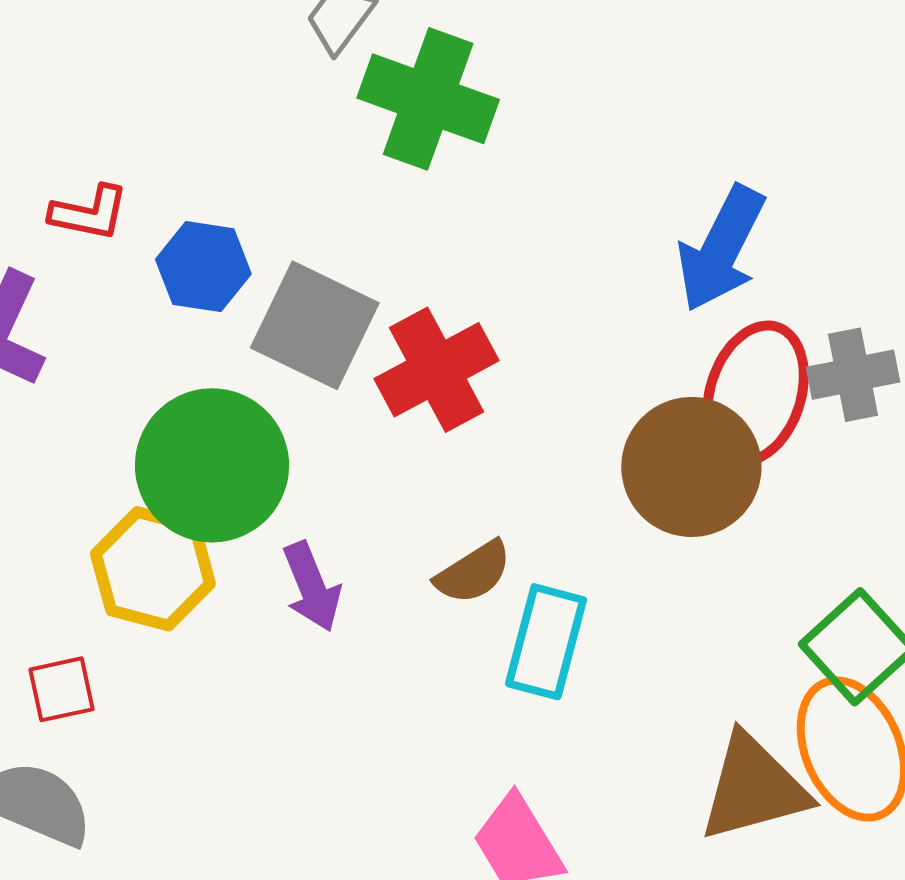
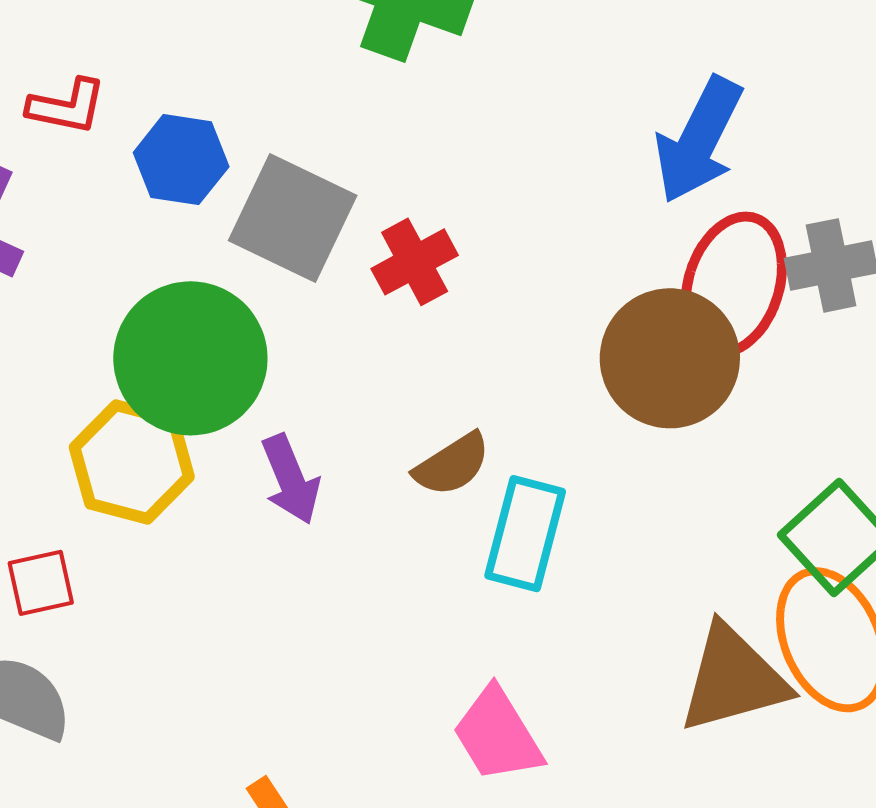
red cross: (436, 370) -> (415, 262), size x0.7

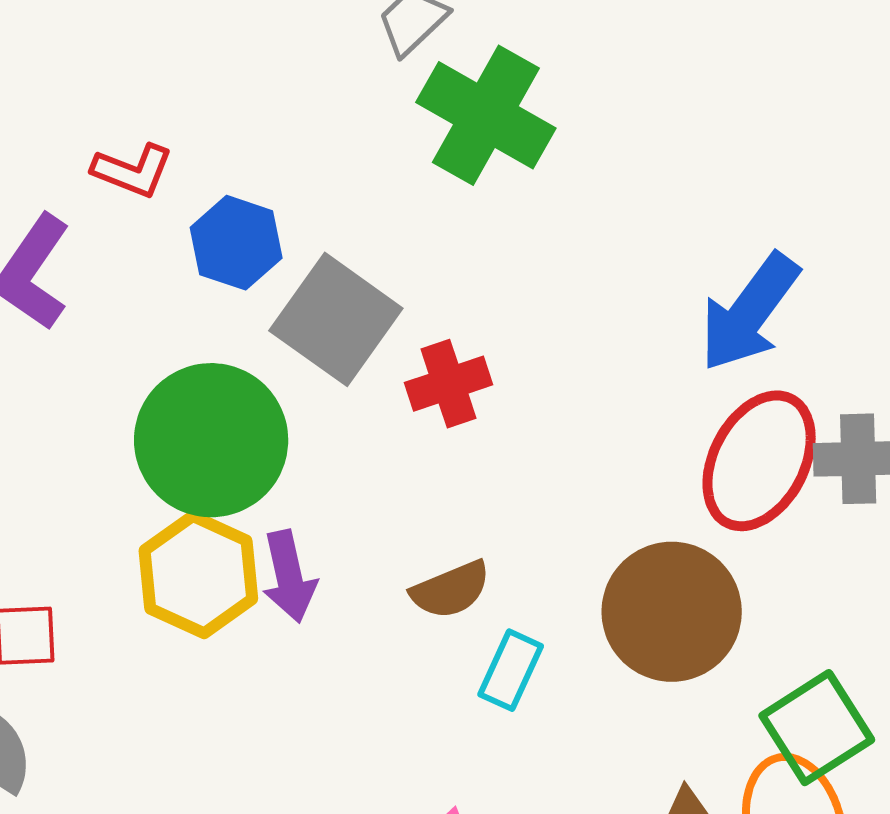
brown circle: (670, 358) -> (672, 612), moved
yellow hexagon: (132, 462) -> (198, 575), moved
cyan rectangle: (525, 534) -> (511, 670), size x0.7

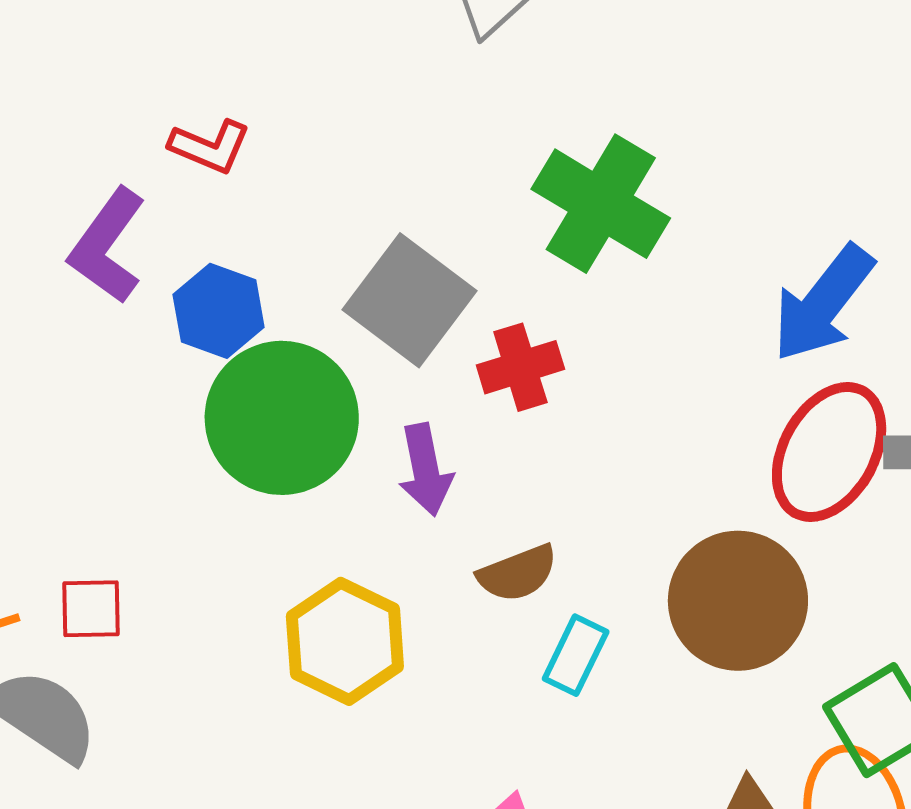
green cross: (486, 115) -> (601, 204), moved
blue hexagon: (236, 243) -> (219, 311), moved
yellow hexagon: (198, 575) -> (345, 641), moved
purple arrow: (289, 576) -> (425, 470), moved

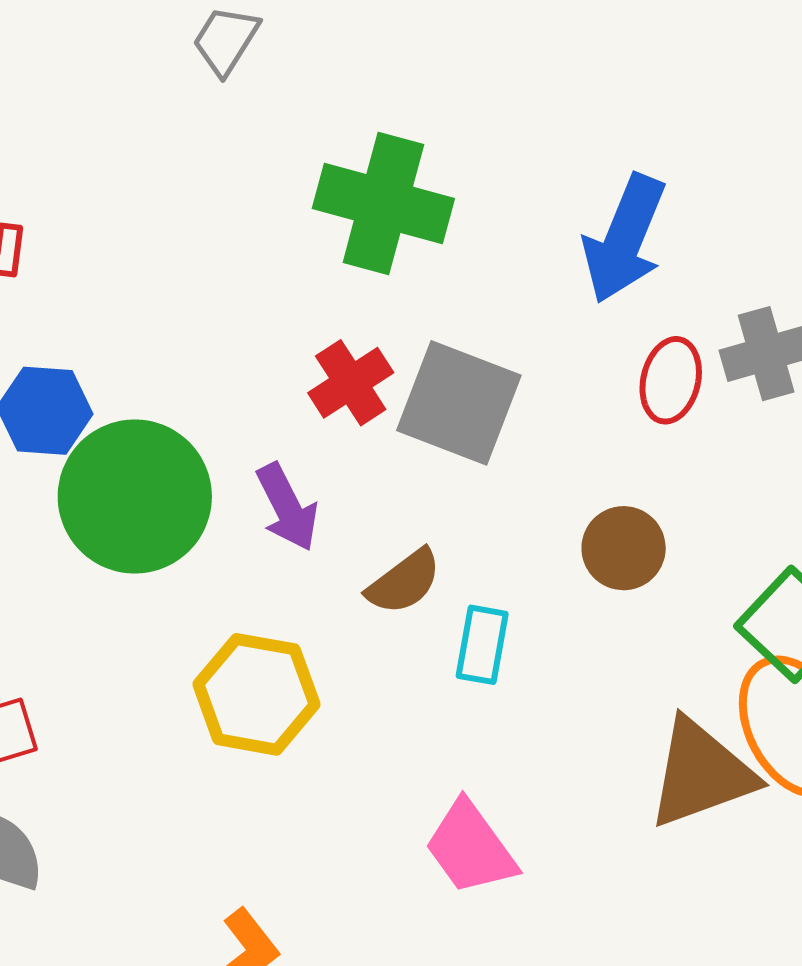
gray square: (409, 300) -> (459, 403), moved
red ellipse: (829, 452) -> (671, 380), size x0.6
brown circle: (738, 601) -> (624, 548), size x0.6

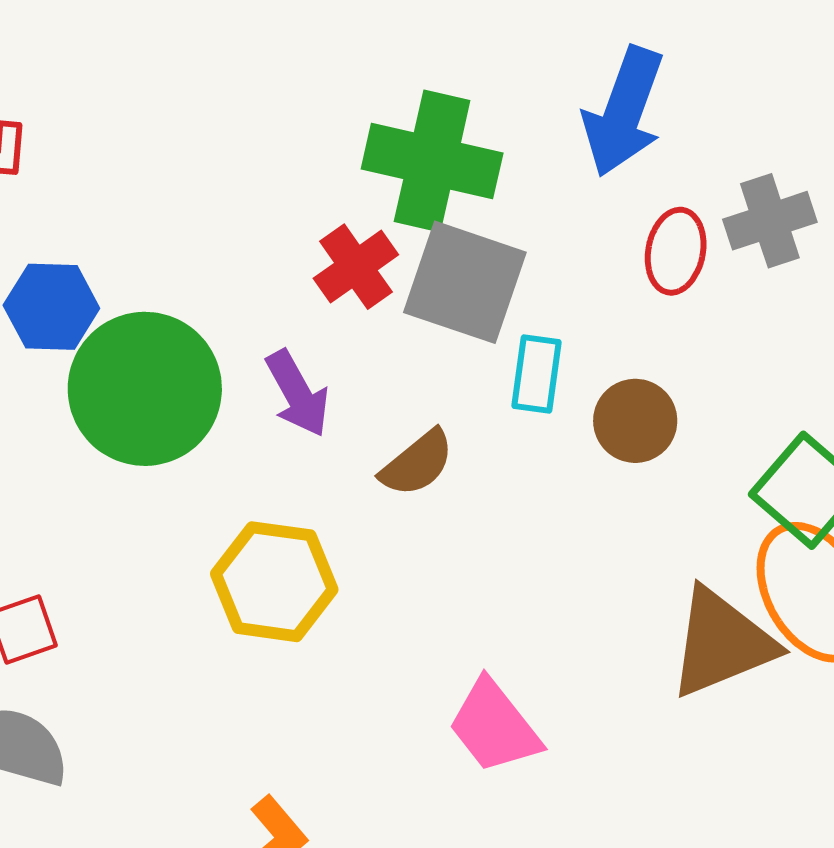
green cross: (383, 204) -> (432, 161), moved
cyan rectangle: (482, 645) -> (536, 374), moved

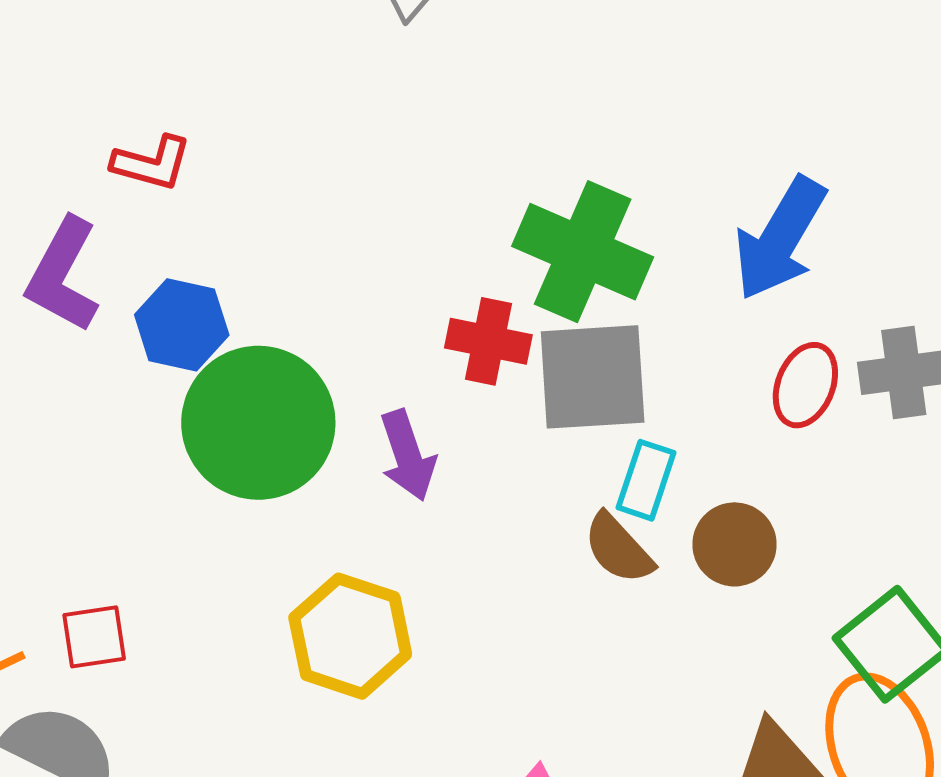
red cross: (356, 267) -> (488, 341), turned 36
gray square: (465, 282) -> (593, 377), turned -33
brown semicircle: (417, 463) -> (618, 549), moved, turned 76

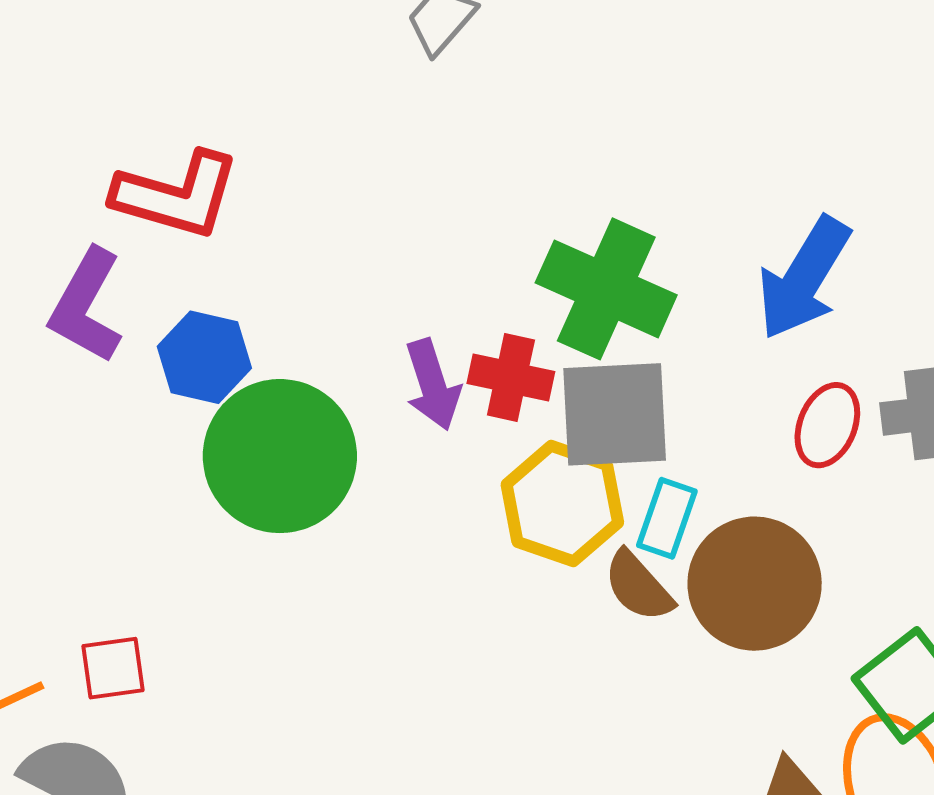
red L-shape: (152, 163) -> (176, 195), size x1.6
purple arrow: (408, 455) -> (433, 385), moved
brown circle: (735, 544) -> (755, 584), size x1.6
yellow hexagon: (350, 636) -> (562, 503), moved

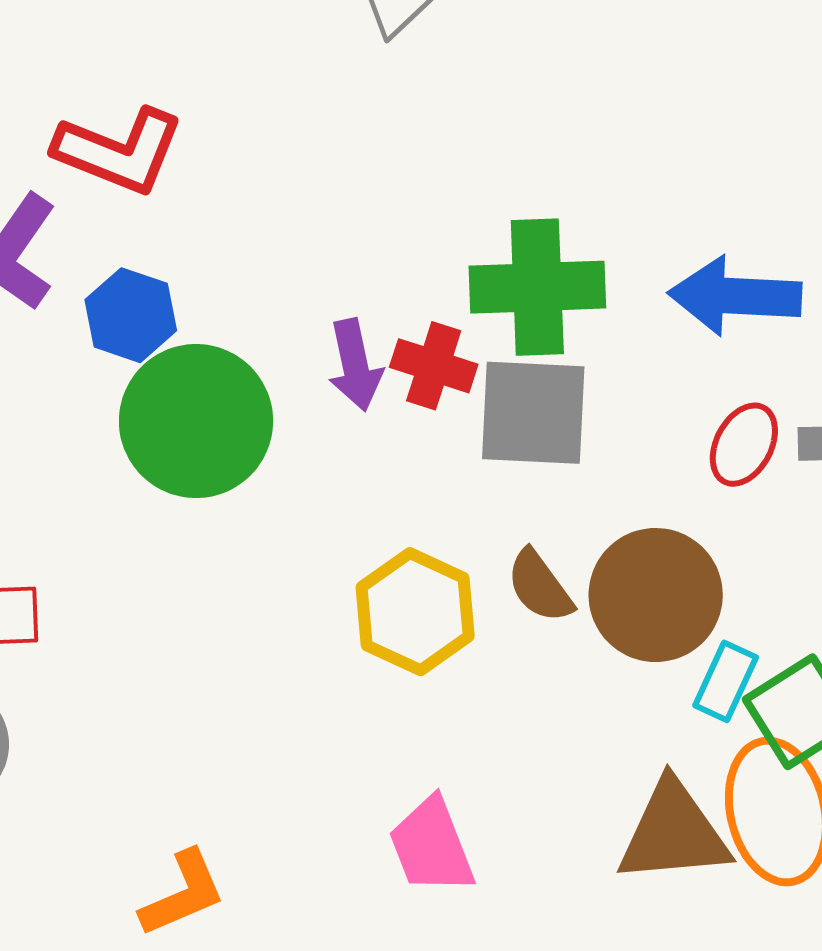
blue arrow: (804, 278) -> (735, 296), turned 56
green cross: (606, 289) -> (537, 287), turned -32
yellow hexagon: (562, 503) -> (415, 612), moved
cyan rectangle: (667, 518) -> (726, 681), moved

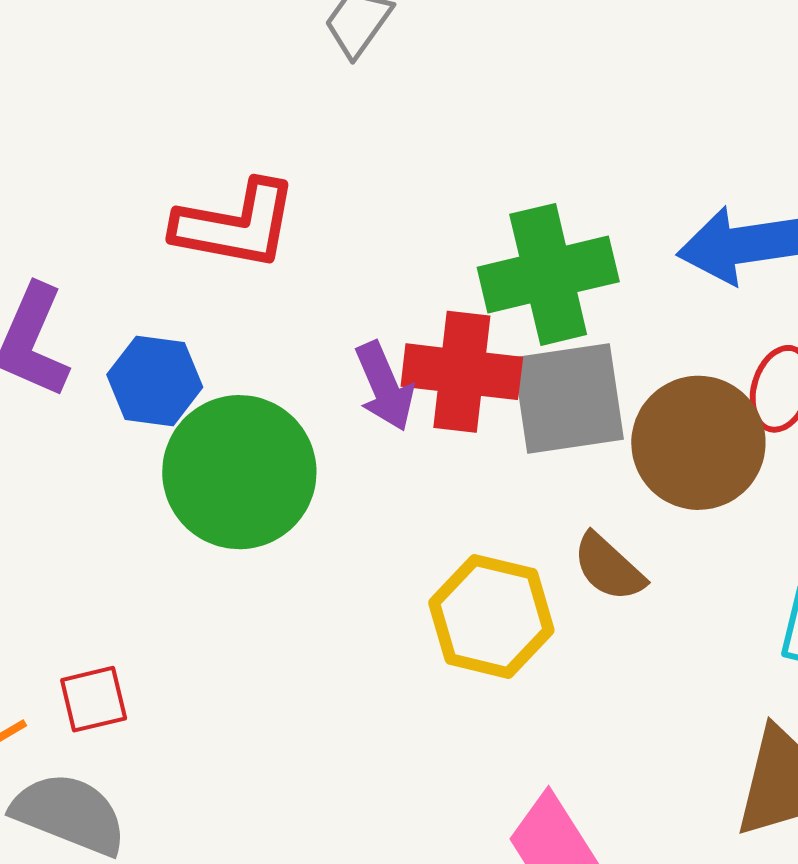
red L-shape: (119, 151) -> (236, 225), moved
red cross: (434, 366) -> (462, 372), size x1.4
brown circle: (656, 595) -> (698, 443), moved

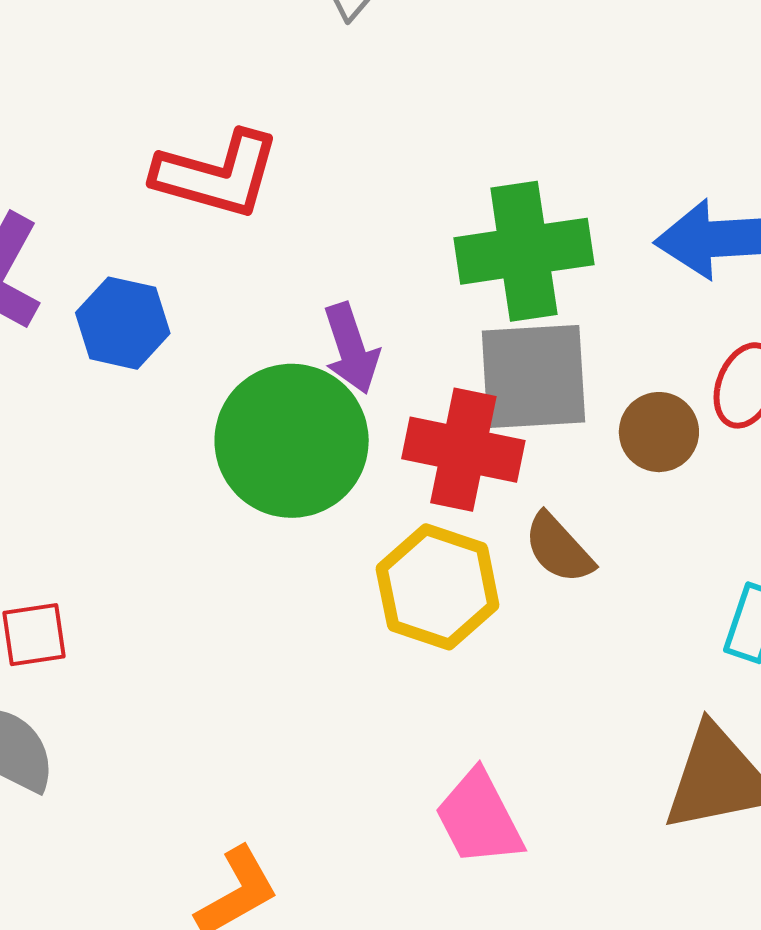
red cross: (462, 372) -> (463, 450), moved
brown circle: (698, 443) -> (659, 432), size x0.6
green circle: (239, 472) -> (292, 441), moved

